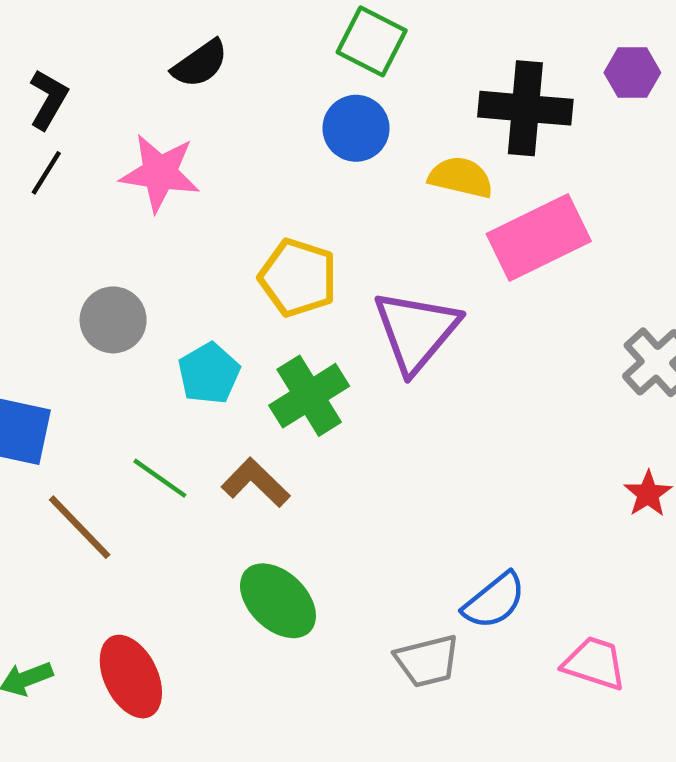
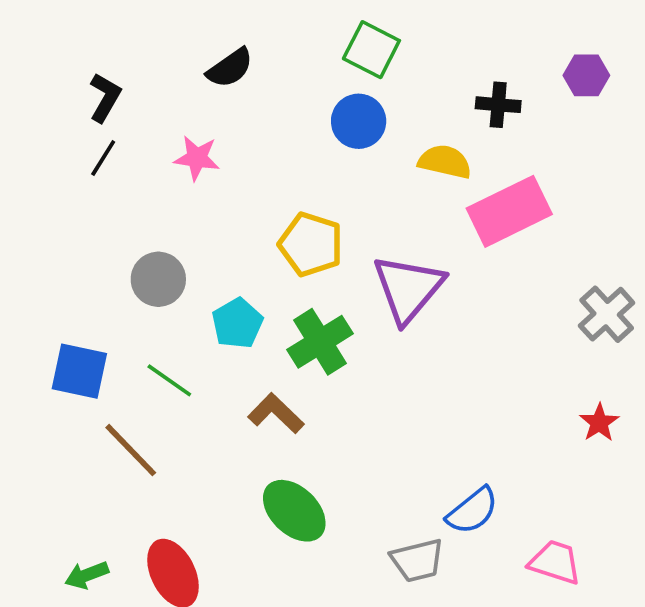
black cross: (525, 108) -> (498, 105), size x0.6
pink star: (160, 173) -> (197, 158), size x0.7
green line: (160, 478) -> (169, 380), moved

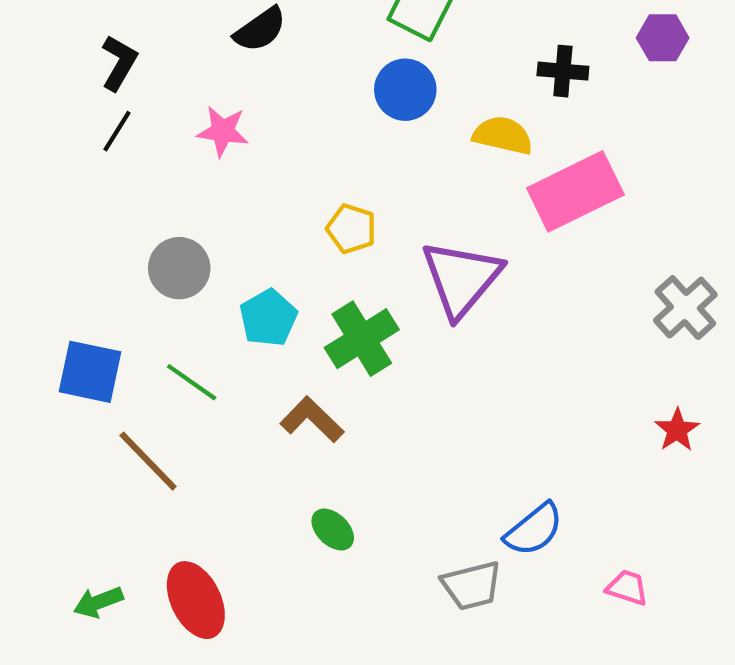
yellow pentagon: (311, 244) -> (351, 229), size x0.7
green ellipse: (294, 511) -> (333, 529), size x0.6
pink trapezoid: (555, 562) -> (627, 588), size x0.7

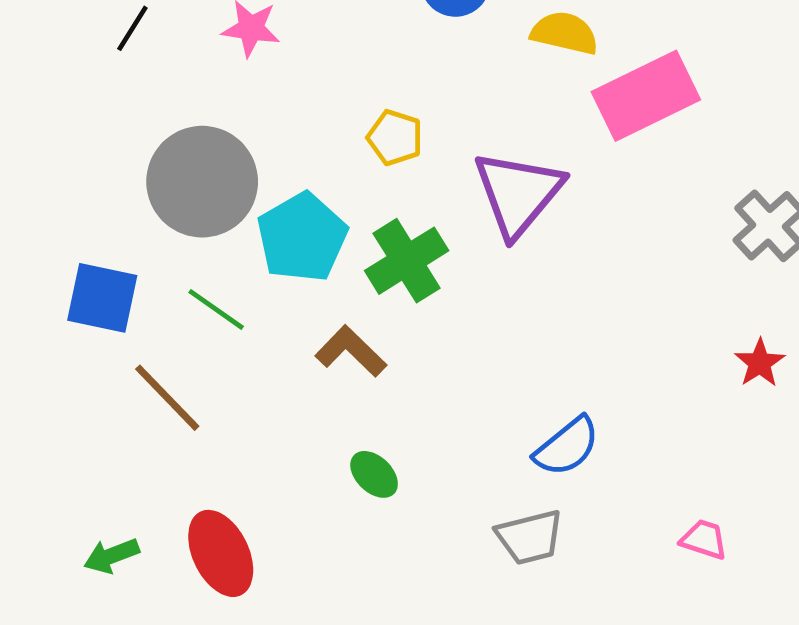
gray circle: (179, 268) -> (202, 182), size x1.6
cyan pentagon: (268, 318) -> (302, 237), size x1.4
blue semicircle: (534, 529) -> (567, 447), moved

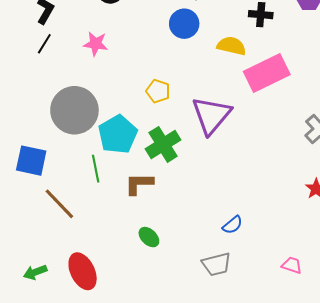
green line: (216, 309) -> (96, 169), moved, turned 44
brown L-shape: (351, 351) -> (139, 184), turned -44
blue semicircle: (567, 447) -> (232, 225), size x0.7

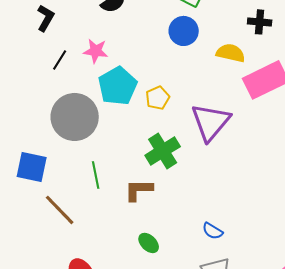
black line: (44, 44) -> (60, 60), moved
yellow pentagon: (158, 91) -> (158, 98), turned 30
cyan pentagon: (118, 134) -> (118, 86), moved
blue semicircle: (232, 225) -> (213, 231), moved, turned 70

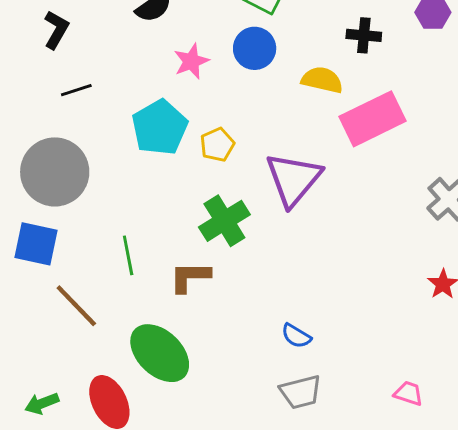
pink star: (96, 51) -> (191, 61), moved, turned -30
black line: (60, 60) -> (76, 90), turned 40
gray circle: (75, 117) -> (55, 172), moved
green ellipse: (149, 243) -> (160, 353), moved, size x2.0

